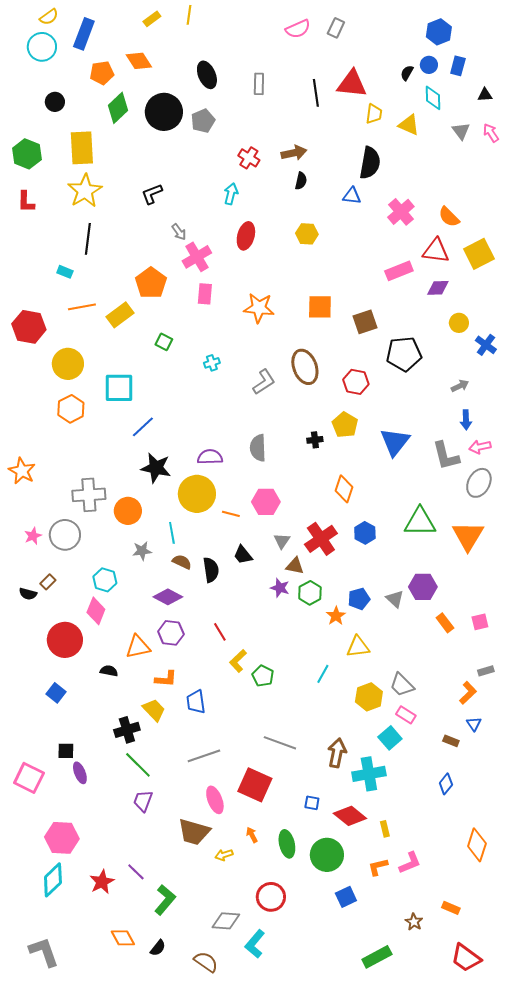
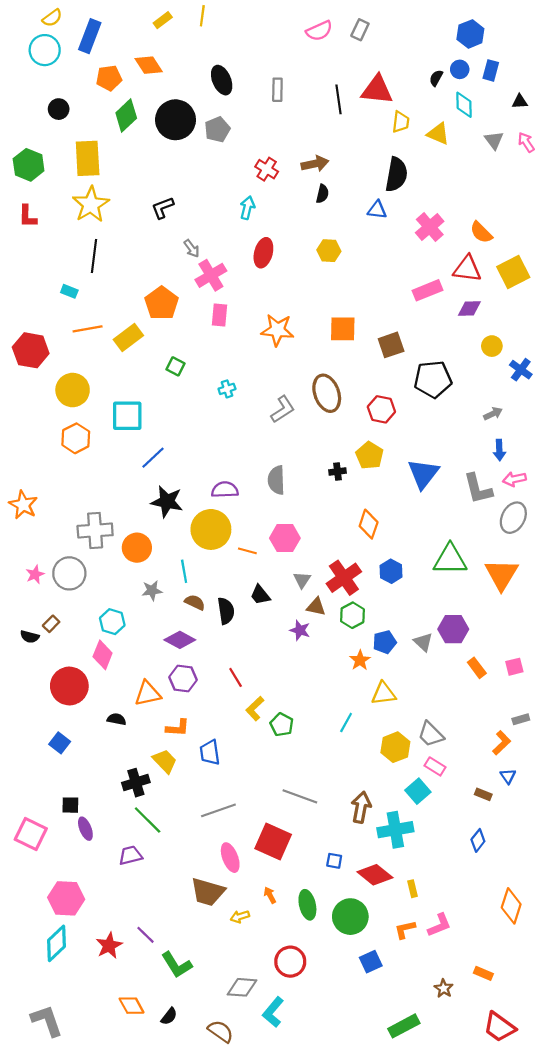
green hexagon: (310, 593) -> (352, 615), moved
purple trapezoid: (143, 801) -> (130, 855), moved, turned 55
green L-shape: (165, 900) -> (177, 965), turned 108

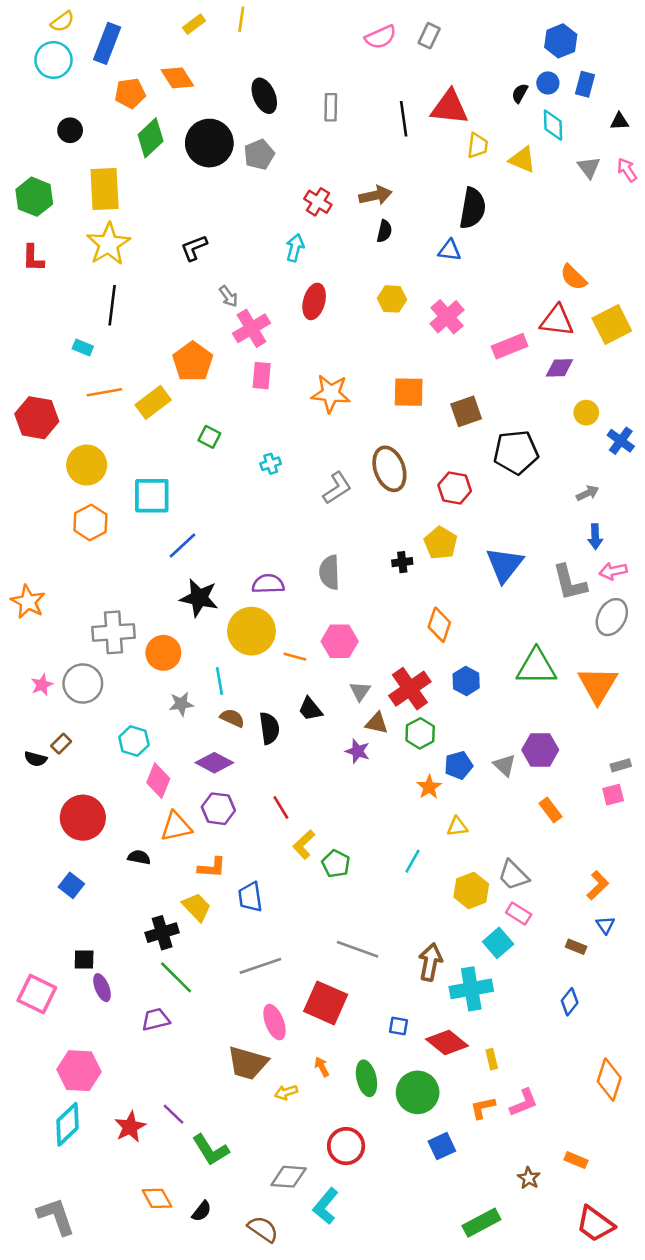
pink cross: (430, 227) -> (447, 317), moved
pink diamond: (103, 655) -> (158, 781), moved
orange rectangle: (477, 668) -> (550, 810), moved
yellow triangle: (384, 694) -> (457, 827), size x0.7
gray rectangle: (521, 719) -> (621, 765), moved

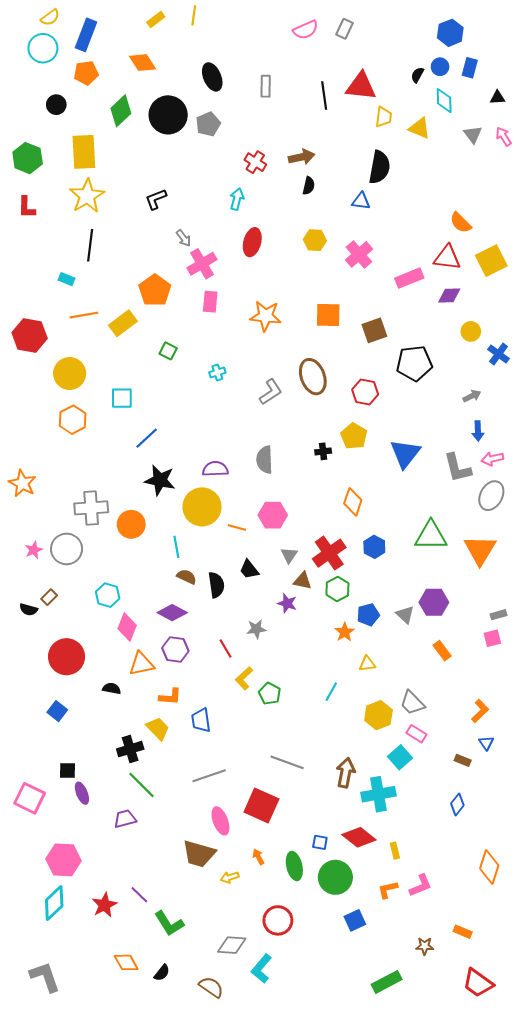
orange pentagon: (130, 93) -> (86, 73), moved
cyan square: (152, 496) -> (122, 398), size x0.7
gray star: (181, 704) -> (256, 629), moved
blue square: (398, 1026) -> (320, 842), moved
brown star: (529, 1178) -> (425, 946), turned -30

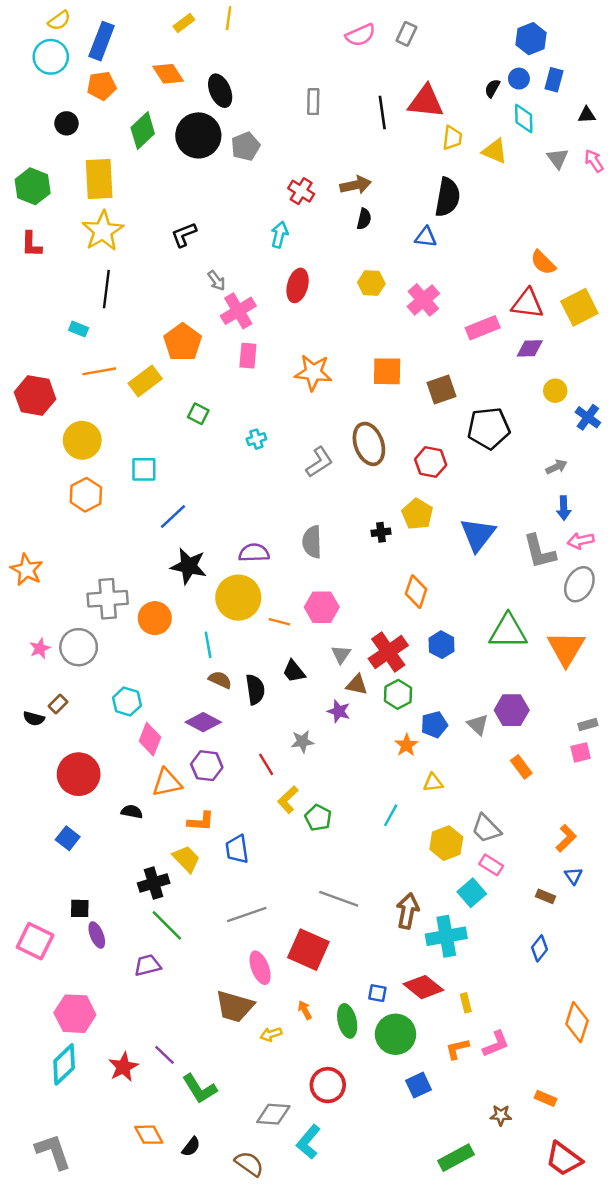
black ellipse: (212, 77) -> (220, 91), moved

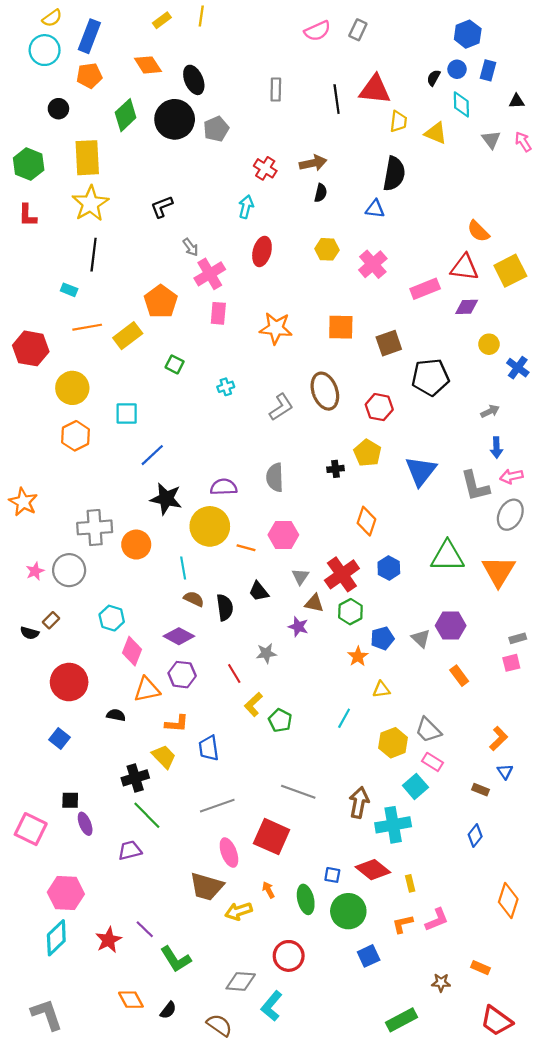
yellow arrow: (271, 1034) -> (239, 911), size x1.4

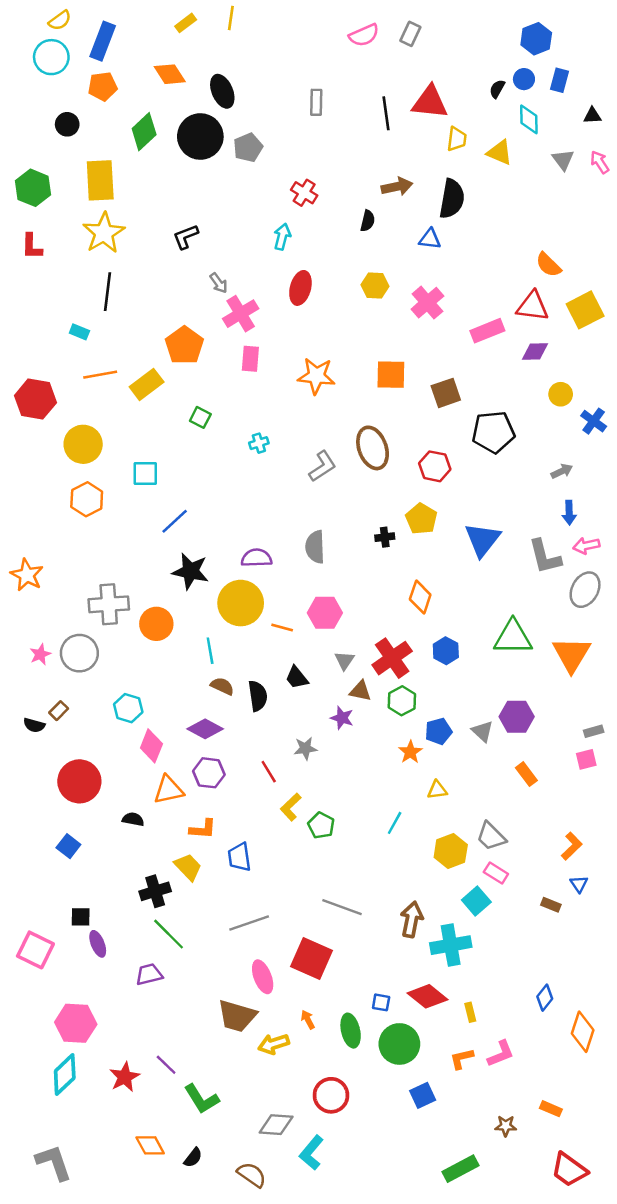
brown arrow: (313, 163) -> (397, 187), moved
blue diamond: (475, 835) -> (545, 998), moved

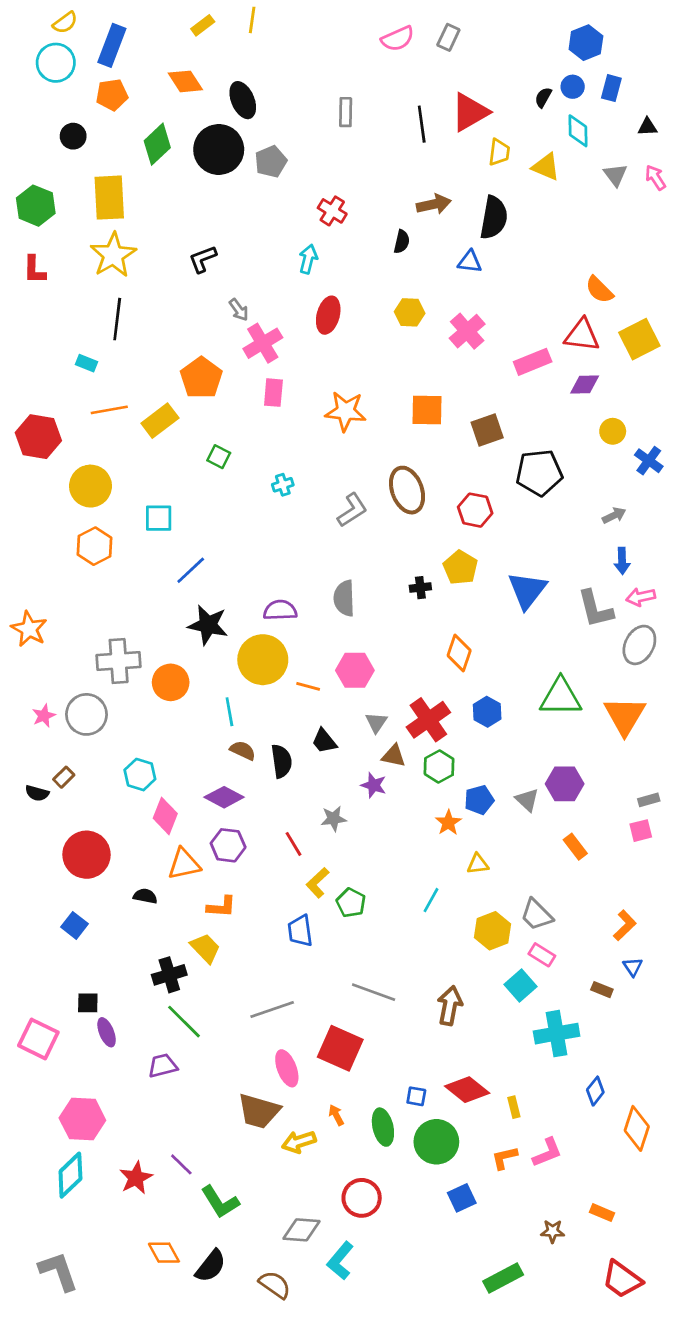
red triangle: (430, 102) -> (470, 112), turned -36
blue trapezoid: (239, 857) -> (300, 931), moved
cyan cross: (451, 945) -> (557, 1034), moved
black semicircle: (193, 1158) -> (211, 1266), size x1.5

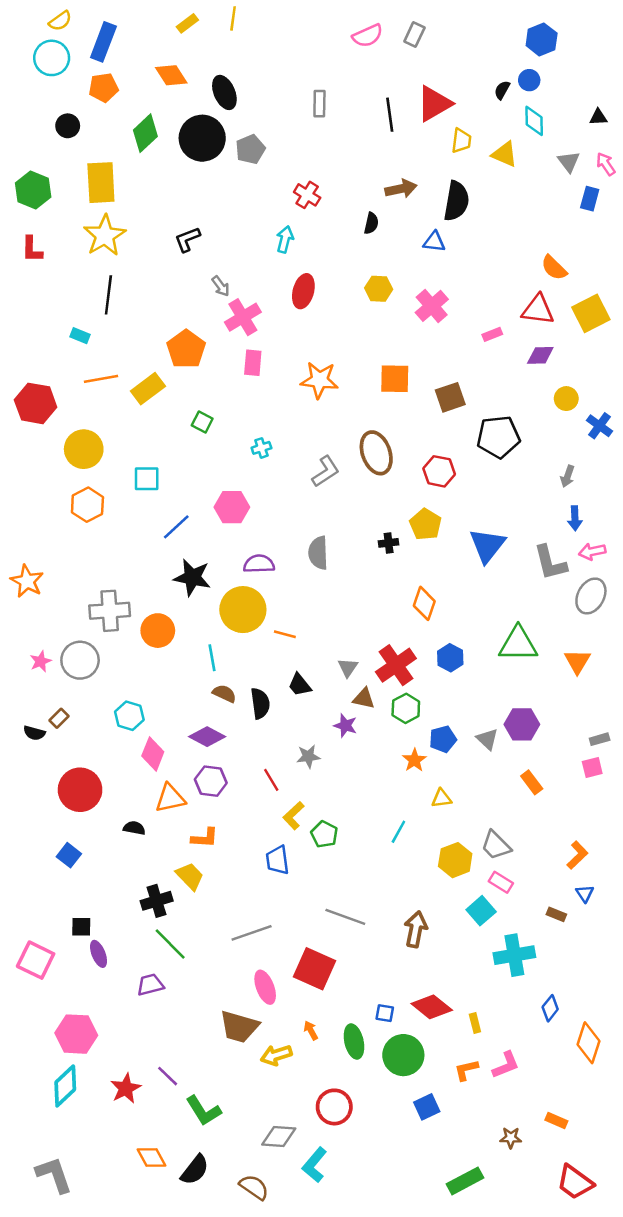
blue rectangle: (611, 88) -> (590, 199), moved
pink rectangle: (533, 362) -> (492, 334), size x0.6
gray arrow: (614, 515) -> (567, 476), turned 135
pink hexagon: (355, 670) -> (232, 507), moved
orange triangle: (625, 716) -> (577, 661), size x0.7

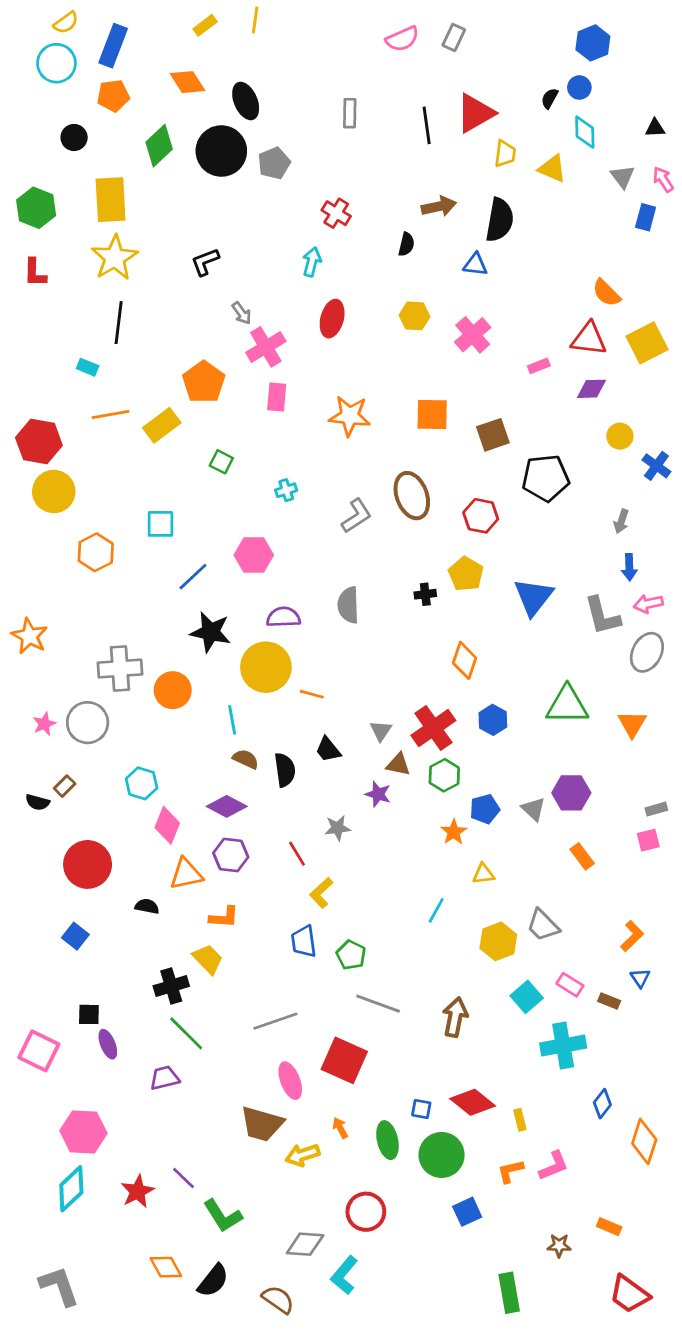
yellow circle: (84, 449) -> (54, 492), moved
green pentagon: (324, 834) -> (351, 955), moved
pink rectangle: (501, 882) -> (570, 985), moved
green rectangle: (465, 1181) -> (509, 1293), turned -72

